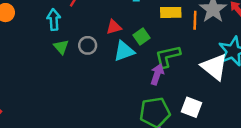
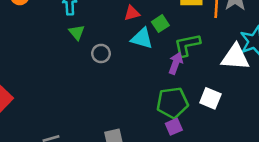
gray circle: (88, 45) -> (101, 53), moved
cyan triangle: (124, 51) -> (142, 38), turned 35
white triangle: (214, 67) -> (235, 57), turned -36

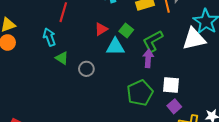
white square: (210, 98) -> (171, 85), moved
green pentagon: (172, 103) -> (140, 93), moved
purple square: (174, 127) -> (174, 106), moved

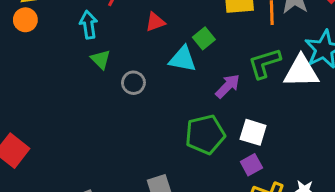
red triangle: (101, 29) -> (155, 22), moved
green L-shape: (153, 41) -> (264, 63), moved
purple arrow: (148, 58) -> (228, 86), turned 30

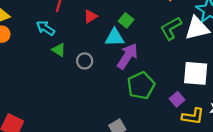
cyan arrow: (89, 25) -> (45, 28), turned -36
purple arrow: (228, 86) -> (127, 56), moved, size x1.4
white square: (253, 132) -> (196, 73), moved, size x1.4

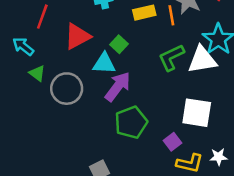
red triangle: (90, 16) -> (77, 36), size x1.6
gray circle: (85, 61) -> (67, 89), size x1.6

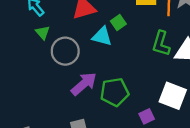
green L-shape: (171, 57) -> (161, 44), turned -60
purple arrow: (118, 87) -> (84, 84), moved

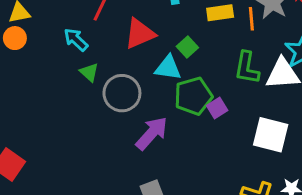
green pentagon: (114, 92) -> (193, 96), moved
purple square: (147, 116) -> (217, 108), moved

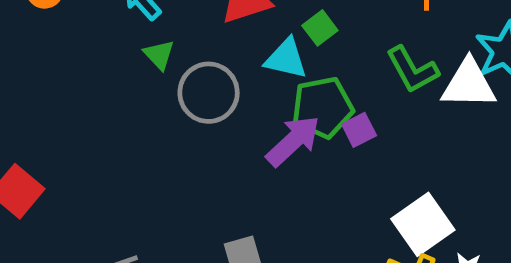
green L-shape: (247, 68) -> (412, 70), turned -44
purple arrow: (152, 133) -> (293, 141), moved
white square: (271, 135) -> (423, 224), moved, turned 36

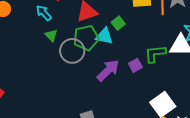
green L-shape: (412, 70) -> (155, 54), moved, turned 115
green pentagon: (323, 107) -> (86, 38), moved

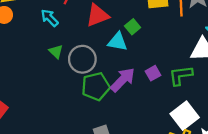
green triangle: (51, 35) -> (56, 51), moved
green pentagon: (86, 38) -> (96, 86), moved
green L-shape: (155, 54) -> (181, 75), moved

